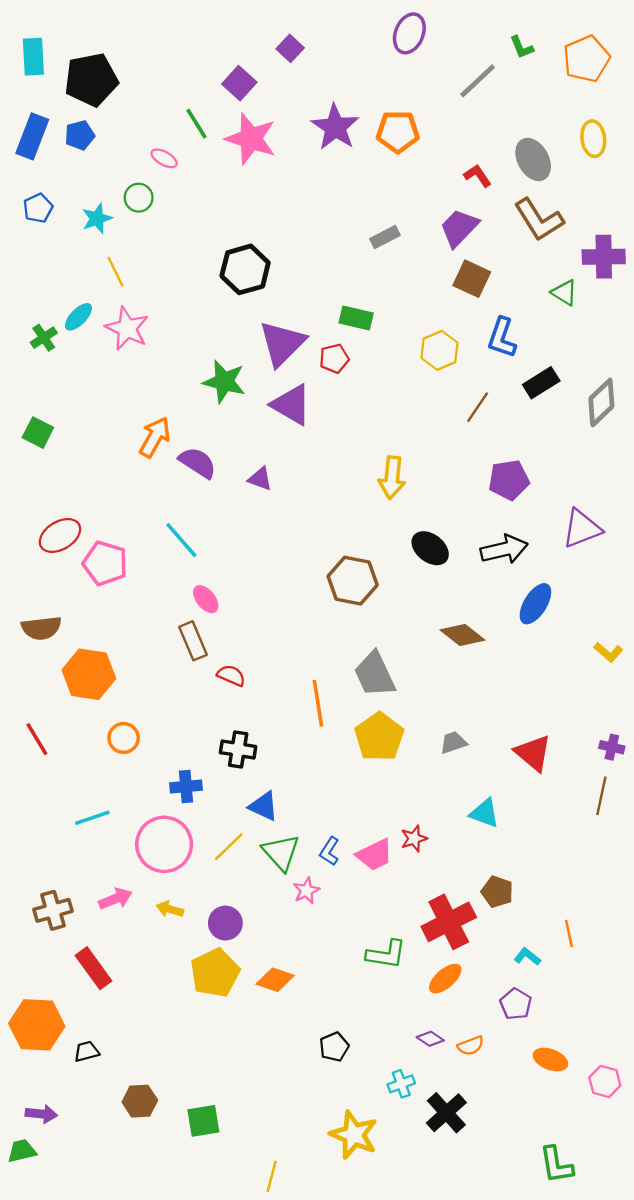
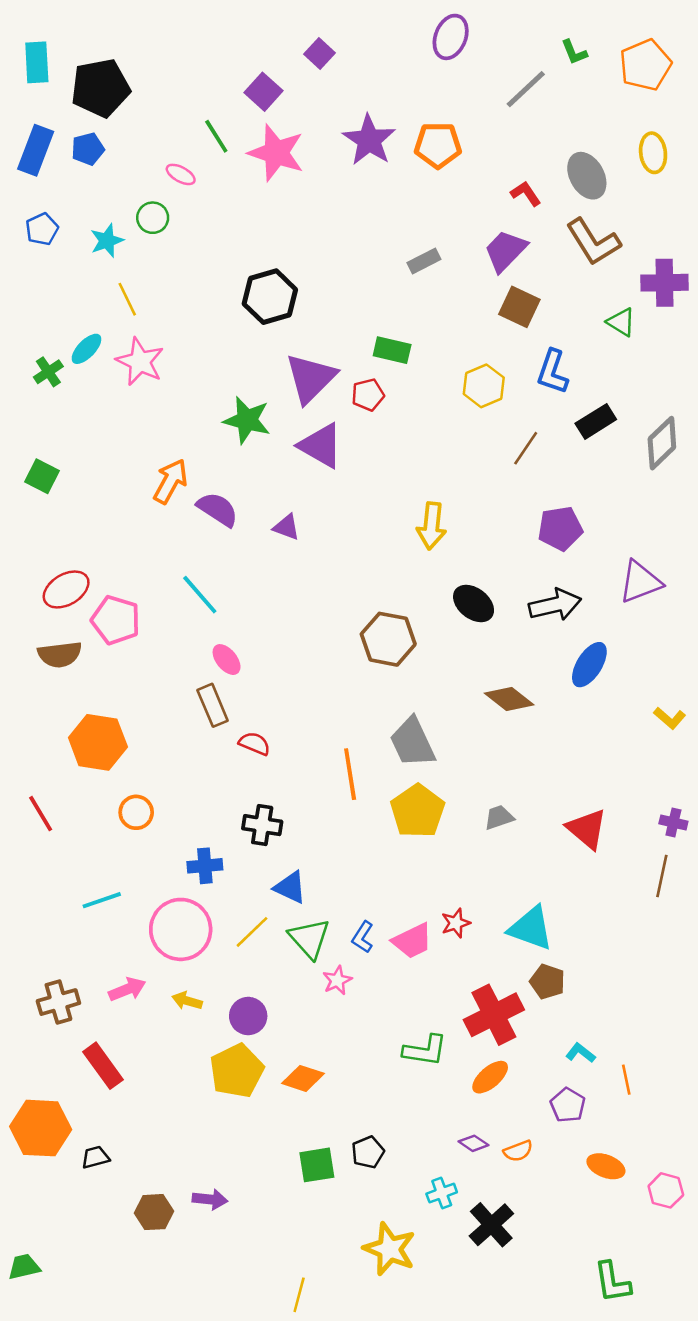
brown semicircle: (41, 628) -> (60, 654), moved
cyan triangle: (485, 813) -> (531, 928), moved, size x1.4
orange line: (569, 933) -> (626, 1080), moved
purple arrow: (41, 1114) -> (210, 1199), moved
green square: (203, 1121) -> (317, 1165), moved

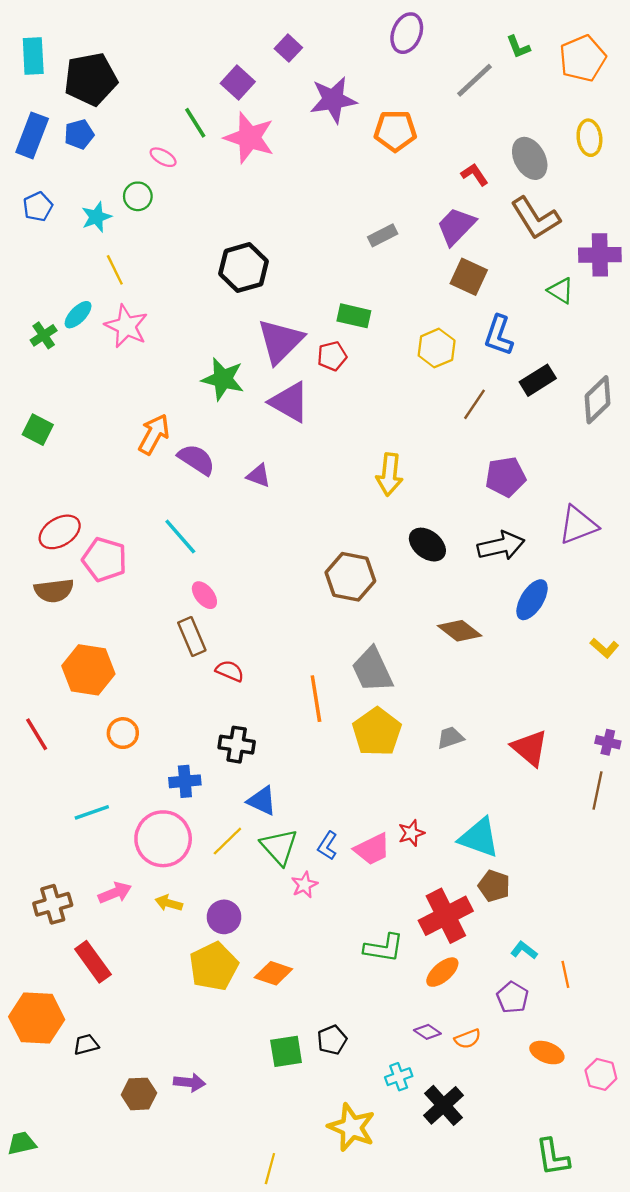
purple star: (369, 140) -> (333, 100), moved, turned 30

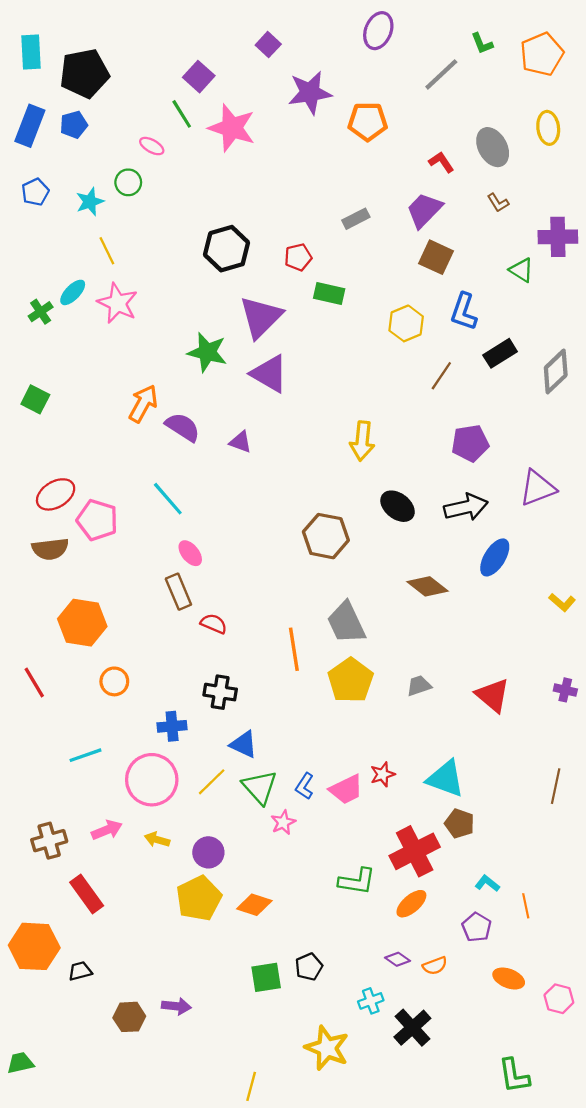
purple square: (238, 83) -> (199, 77), moved
brown L-shape: (535, 218) -> (498, 203), size x0.5
red pentagon: (332, 356) -> (298, 257), moved
brown line: (598, 790) -> (556, 786), moved

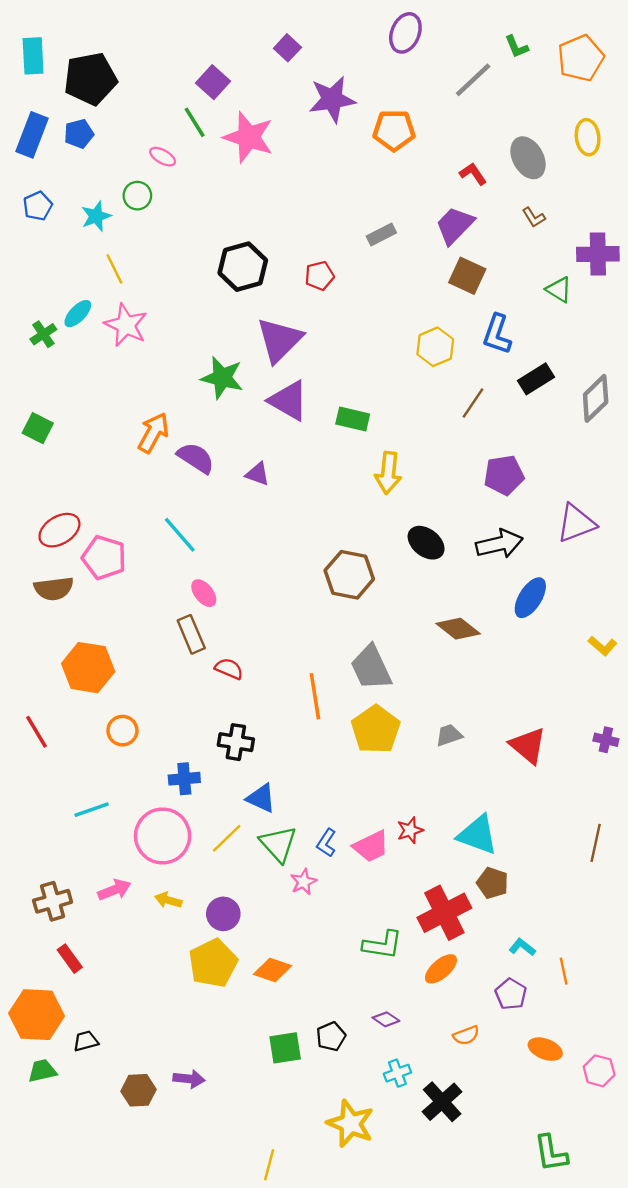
green rectangle: (329, 294) -> (353, 419), moved
red rectangle: (87, 894) -> (70, 959), moved, size x0.7
purple diamond: (398, 959) -> (386, 1019), moved
green trapezoid: (20, 1063) -> (42, 1071), moved

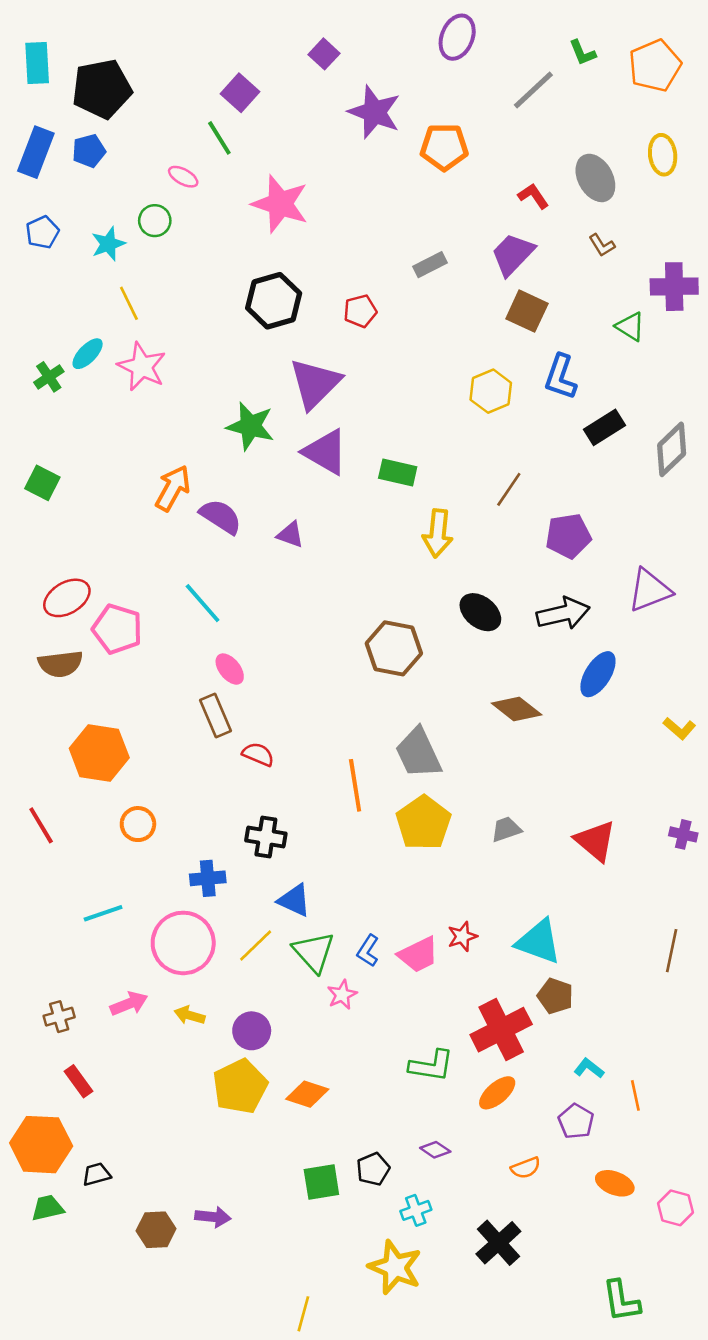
purple star: (332, 99) -> (374, 112), turned 30
pink star: (248, 137) -> (280, 204), moved
brown line: (473, 403) -> (509, 489), moved
brown cross: (53, 901) -> (59, 1017), size x0.7
cyan cross: (397, 1073) -> (416, 1210), moved

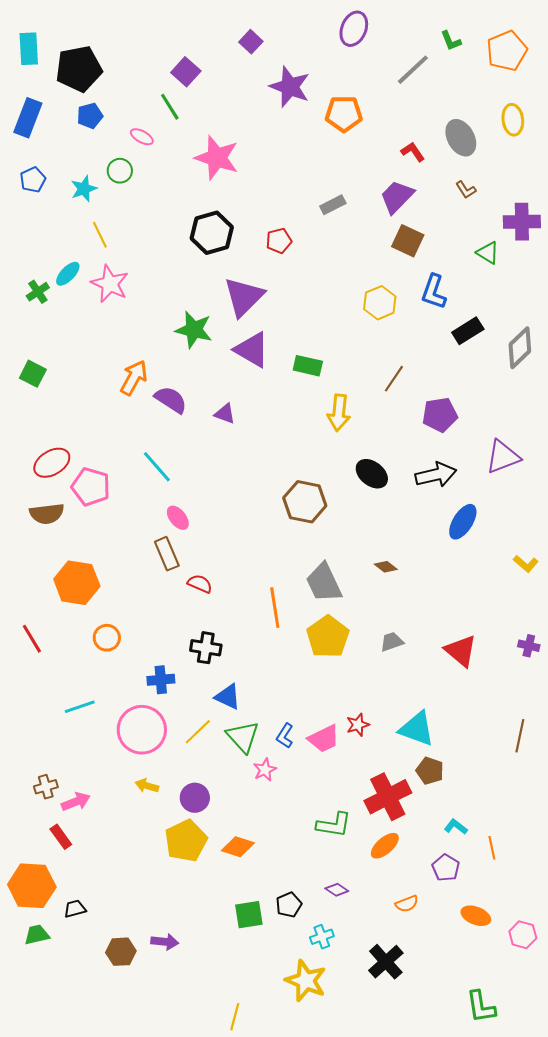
blue pentagon: (89, 151) -> (90, 116), moved
brown diamond: (517, 709) -> (386, 567), moved, size x0.6
pink arrow: (129, 1004) -> (76, 802), moved

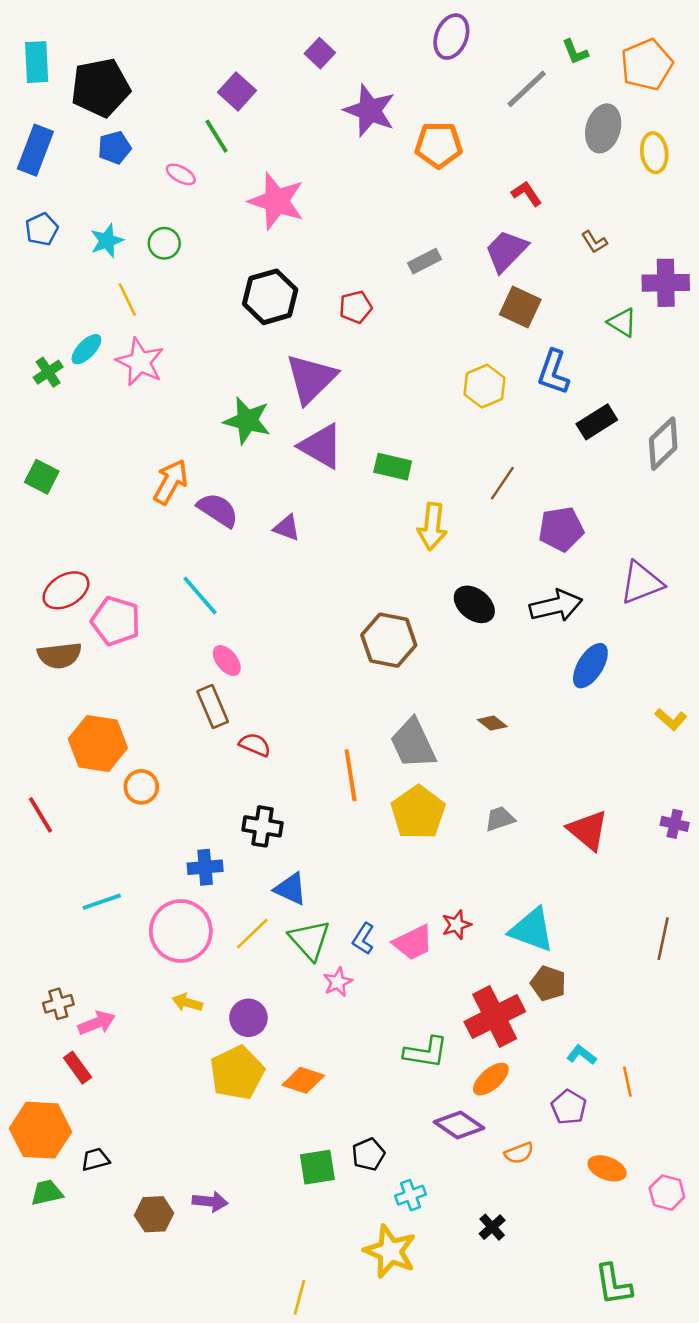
gray ellipse: (461, 138) -> (603, 128), moved, turned 45
green circle: (120, 171) -> (164, 243), moved
orange circle: (107, 638) -> (141, 787), moved
purple diamond: (337, 890) -> (459, 1125), moved, size x1.6
black cross: (386, 962) -> (492, 1227), size x0.6

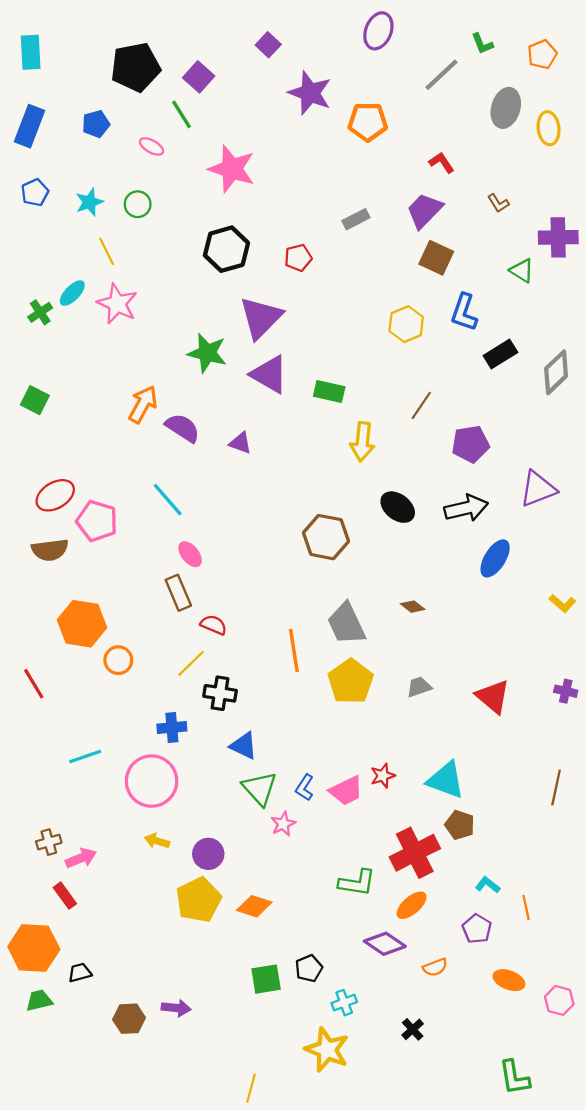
orange pentagon: (647, 65) -> (542, 54), size x0.7
black pentagon: (100, 88) -> (135, 67), moved
yellow line: (252, 934) -> (191, 663), moved

